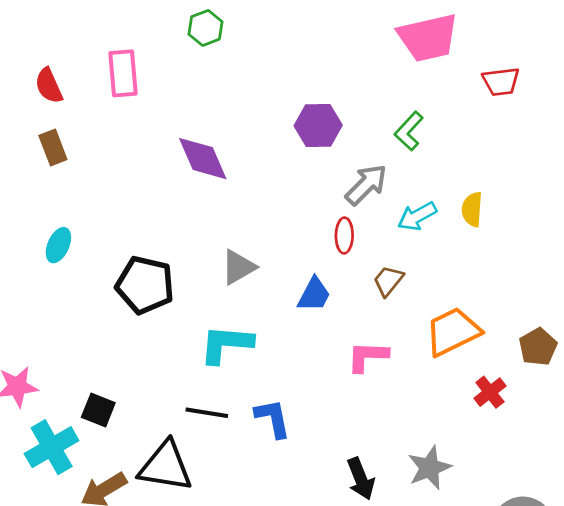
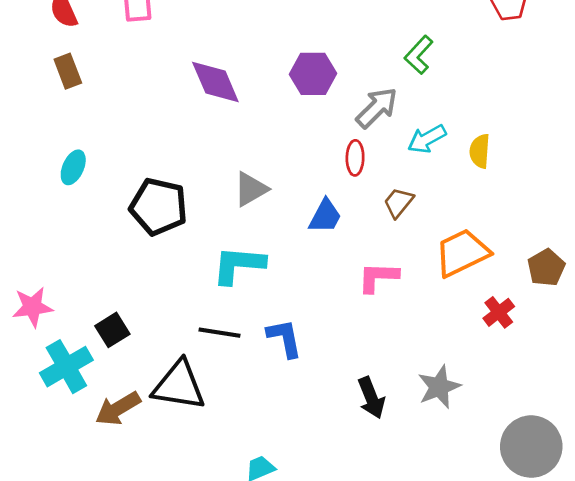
purple hexagon: (318, 126) -> (313, 74), moved
yellow semicircle: (472, 209) -> (480, 151), moved
black square: (98, 410) -> (112, 330), turned 36

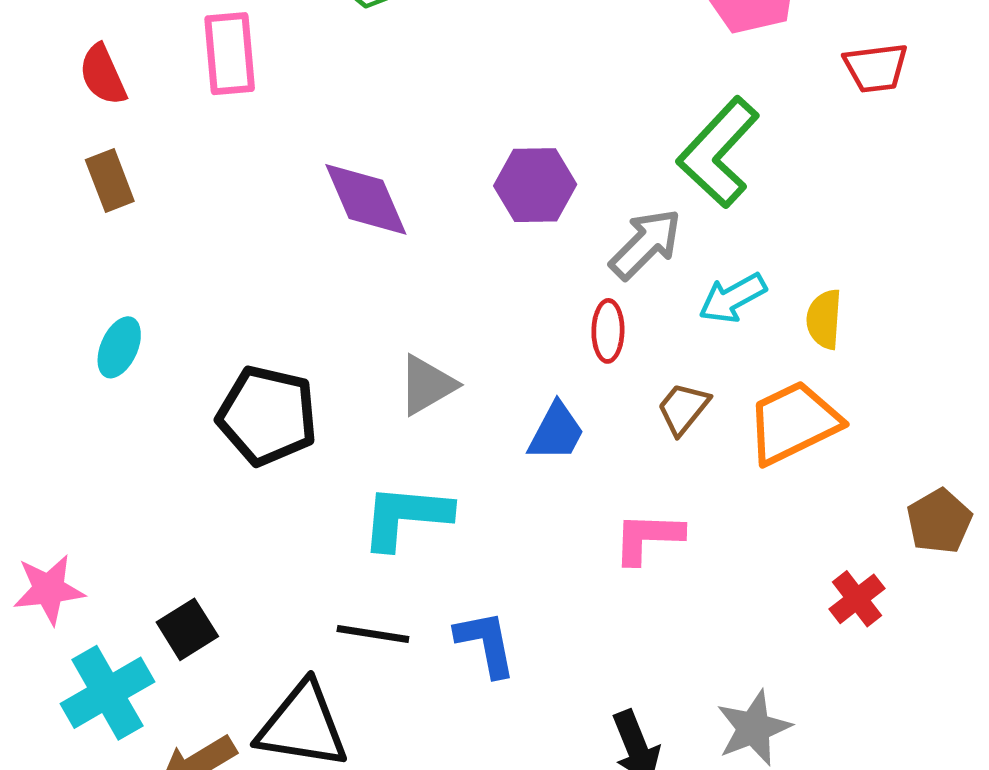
green L-shape: (419, 55) -> (718, 152), size x1.6
orange trapezoid: (462, 253) -> (794, 423), moved

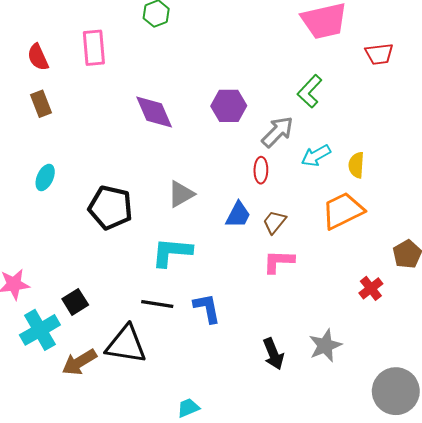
green L-shape: (718, 152) -> (310, 91), size x0.7
brown trapezoid: (683, 408) -> (274, 222), moved

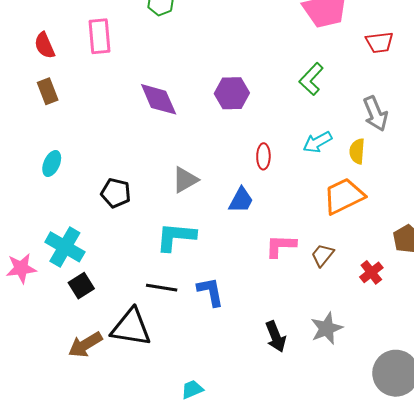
gray arrow: (278, 132) -> (375, 114), moved, turned 112
black pentagon: (110, 208) -> (116, 193), size x0.7
brown trapezoid: (274, 222) -> (322, 255), moved
cyan cross: (40, 330) -> (65, 247), moved, turned -30

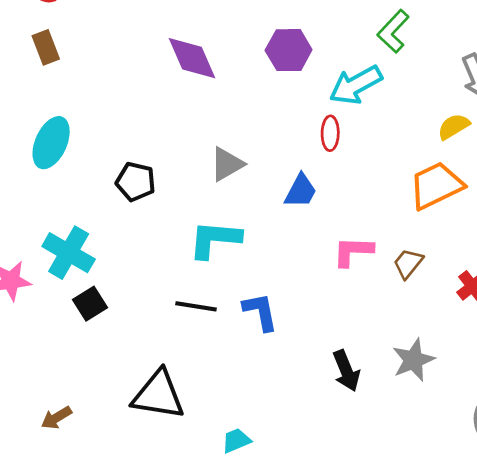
cyan arrow: (317, 142) -> (356, 85), moved, size x1.4
yellow semicircle: (357, 151) -> (454, 127), turned 55
cyan ellipse: (52, 163) -> (51, 143), size x1.5
black triangle: (131, 327) -> (158, 395), moved
brown arrow: (85, 345) -> (56, 418), moved, size x0.7

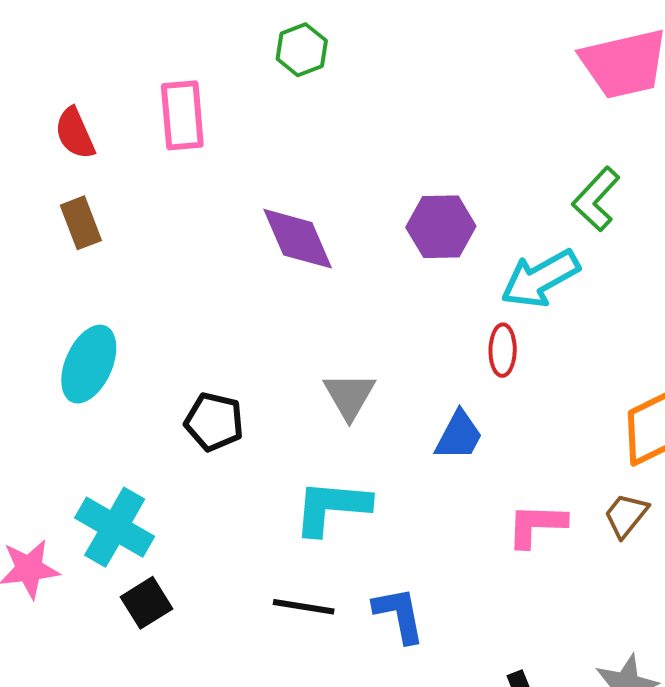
gray triangle: (227, 164) -> (349, 396), turned -30
brown trapezoid: (408, 263) -> (626, 515), moved

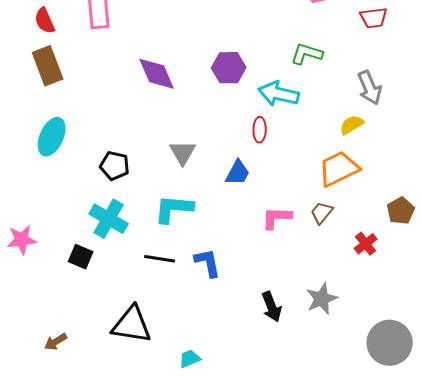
green L-shape: (596, 199) -> (307, 54), turned 64
brown rectangle: (81, 223) -> (48, 66), size x1.5
cyan arrow: (540, 279) -> (279, 94), turned 42
cyan cross: (115, 527) -> (109, 219), moved
black square: (147, 603) -> (81, 257), turned -35

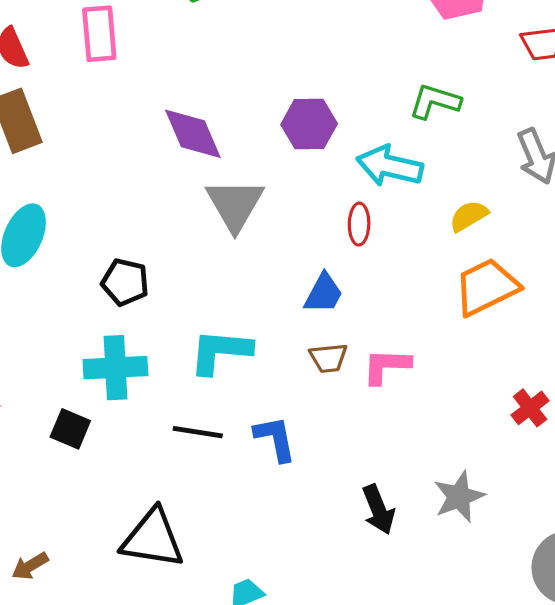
yellow semicircle: (352, 125) -> (469, 216), moved
gray triangle: (183, 153) -> (235, 205), moved, size x1.4
brown trapezoid: (322, 213) -> (328, 358), moved, turned -135
cyan cross: (109, 219) -> (115, 368), turned -33

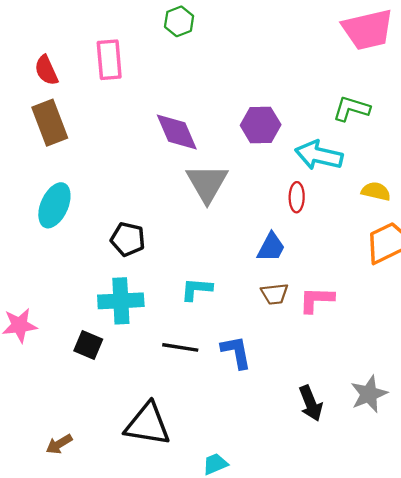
yellow semicircle: (469, 216) -> (376, 191), turned 44
cyan L-shape: (220, 351) -> (197, 289), size x0.7

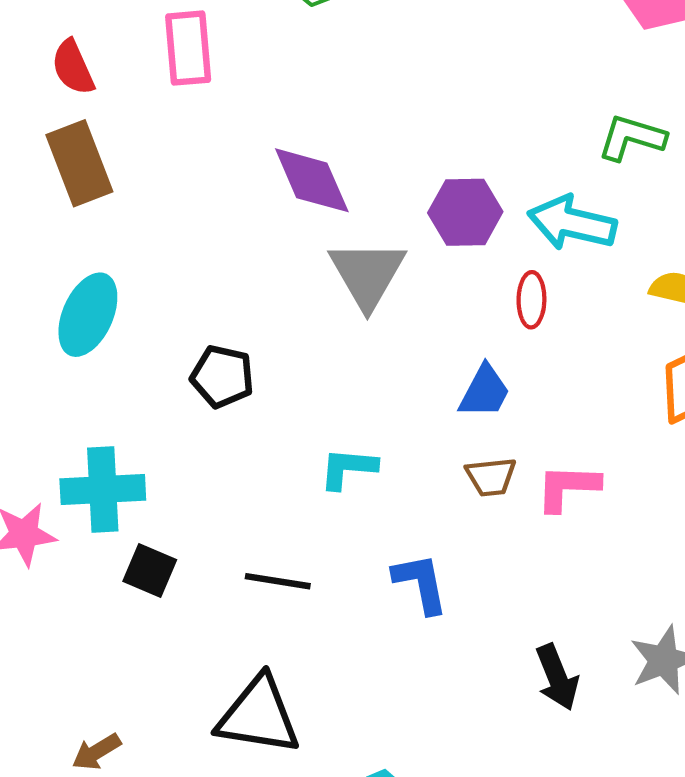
purple hexagon: (261, 125) -> (465, 212), moved
cyan cross: (121, 301) -> (103, 490), moved
black line: (180, 347) -> (278, 581), moved

